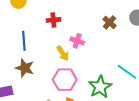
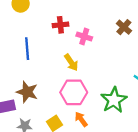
pink cross: (77, 41) -> (84, 37), moved
brown star: (25, 68) -> (27, 92), moved

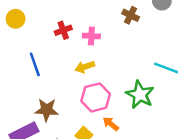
yellow arrow: (71, 62) -> (85, 67), turned 120

